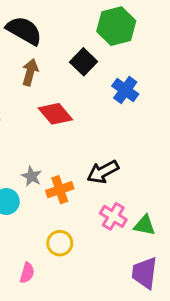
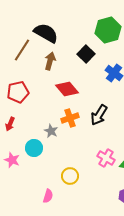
black arrow: (103, 172) -> (99, 115), moved, turned -30
orange cross: (60, 190) -> (70, 118), moved

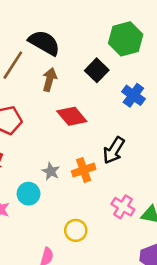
orange cross: (70, 118) -> (84, 170), moved

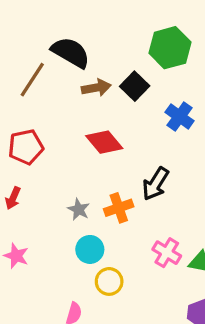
brown arrow: (50, 80) -> (96, 88), moved, turned 65
cyan circle: (29, 194) -> (90, 249), moved

